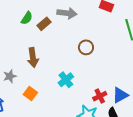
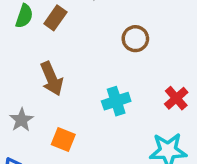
cyan cross: (66, 80) -> (116, 101), turned 35
red cross: (100, 96) -> (176, 98), moved

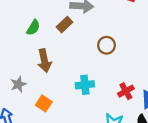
green semicircle: (24, 16) -> (33, 27), moved
brown rectangle: (55, 18) -> (65, 25), moved

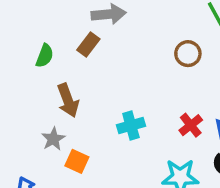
brown circle: (107, 45) -> (188, 54), moved
gray star: (18, 84) -> (53, 139), moved

